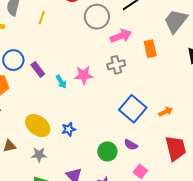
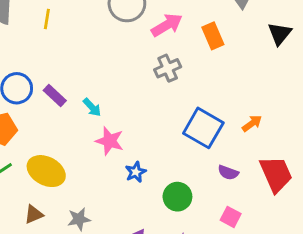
pink star: (84, 75) -> (110, 141), moved, turned 30
yellow ellipse: (38, 126) -> (46, 171), moved
blue star: (69, 129) -> (136, 172), moved
purple semicircle: (131, 145) -> (228, 173), moved

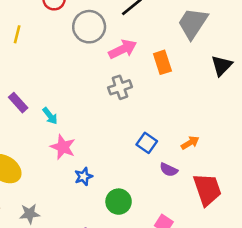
blue square: (203, 128) -> (147, 143), size x0.6
purple semicircle: (228, 173) -> (169, 170), moved

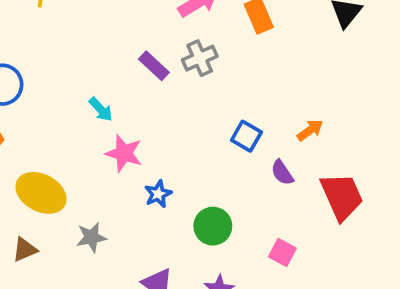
purple rectangle: (18, 103) -> (154, 66), moved
purple semicircle: (169, 170) -> (282, 173), turned 36
gray star: (30, 214) -> (91, 237), moved

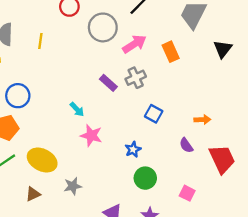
orange arrow: (310, 130) -> (202, 120), turned 35
blue square: (246, 136) -> (154, 114), moved
blue star: (158, 194) -> (133, 149), moved

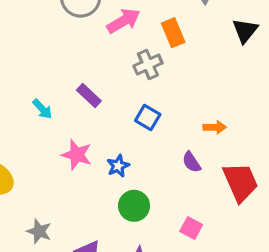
gray cross: (136, 78) -> (148, 64), moved
purple rectangle: (108, 83) -> (89, 96), moved
pink star: (91, 135) -> (77, 155), moved
gray star: (73, 186) -> (39, 231), moved, turned 30

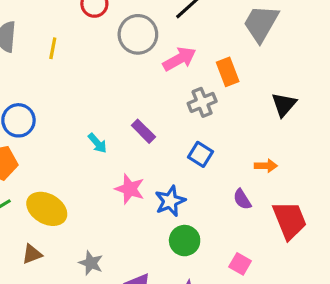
black triangle: (245, 31) -> (284, 105), moved
blue star: (118, 166) -> (170, 201), size x1.4

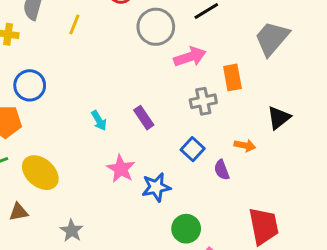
orange arrow: (266, 166) -> (245, 145), moved
purple semicircle: (242, 199) -> (222, 170), moved
green circle: (185, 241) -> (186, 229), moved

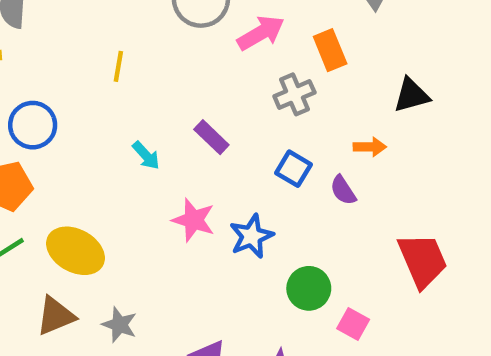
yellow line: (74, 25) -> (118, 66), moved
black triangle: (279, 118) -> (411, 95), turned 35
brown triangle: (19, 212) -> (56, 316), size x1.4
gray star: (72, 231) -> (119, 325), moved

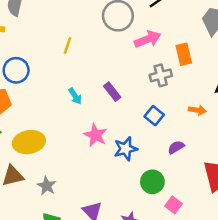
purple semicircle: (343, 190) -> (176, 147), moved, turned 84
yellow ellipse: (75, 251) -> (29, 142), turned -48

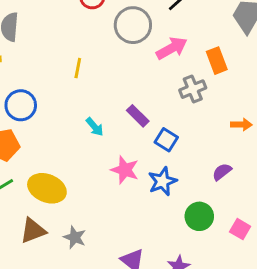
blue square: (154, 116) -> (166, 140), moved
yellow ellipse: (29, 142) -> (47, 188), turned 40
pink square: (174, 205) -> (240, 229), moved

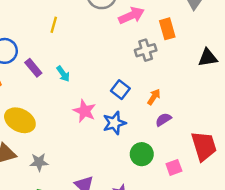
purple rectangle: (138, 116) -> (33, 68), moved
orange arrow: (241, 125) -> (154, 97), moved, turned -63
pink square: (240, 229) -> (174, 167), turned 35
gray star: (75, 237) -> (39, 162), turned -30

